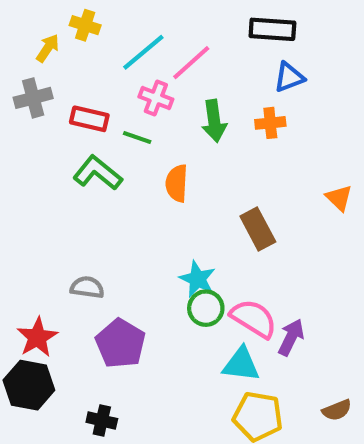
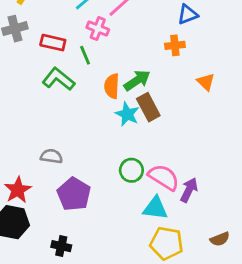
green arrow: (214, 121) -> (137, 80), moved, turned -116
green line: (137, 138) -> (85, 55), turned 48
orange triangle: (339, 198) -> (206, 82), moved
brown rectangle: (258, 229) -> (148, 107), moved
cyan star: (197, 279) -> (127, 114), moved

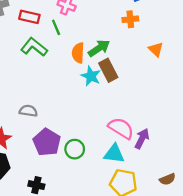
green circle: (131, 170) -> (75, 149), moved

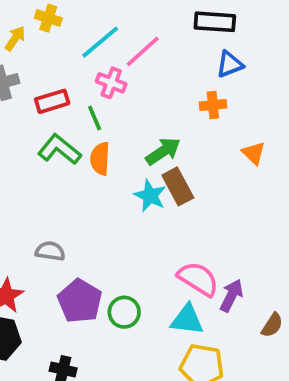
red rectangle: (29, 17) -> (52, 101), turned -30
orange semicircle: (78, 53) -> (100, 159), moved
brown semicircle: (167, 179) -> (272, 325), moved, turned -35

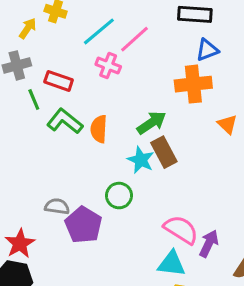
red rectangle: (52, 101) -> (59, 81), turned 36
orange cross: (213, 105) -> (193, 84), size x1.6
green line: (95, 118) -> (34, 100), moved
purple pentagon: (80, 301) -> (83, 225), moved
green circle: (124, 312) -> (119, 196), moved

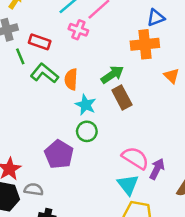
cyan star: (141, 160) -> (86, 105), moved
gray semicircle: (57, 206) -> (34, 189), moved
cyan triangle: (172, 264) -> (128, 185), turned 45

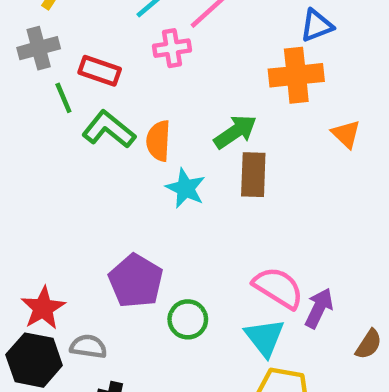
pink cross: (78, 30) -> (172, 48), turned -30
brown rectangle: (122, 98) -> (253, 175), turned 30
green circle: (87, 131) -> (188, 319), moved

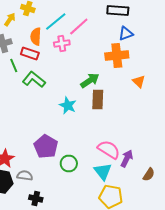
orange semicircle: (158, 141) -> (36, 36), moved

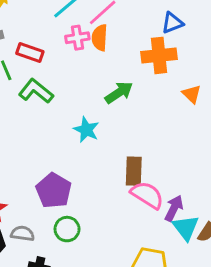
orange semicircle: (36, 36) -> (100, 38), moved
brown rectangle: (98, 100) -> (134, 171), moved
green circle: (69, 164) -> (67, 229), moved
cyan triangle: (103, 172) -> (186, 228), moved

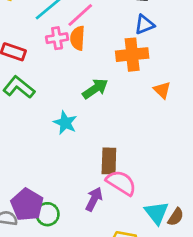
purple pentagon: (54, 191) -> (27, 205), moved
purple arrow: (174, 208) -> (94, 199), moved

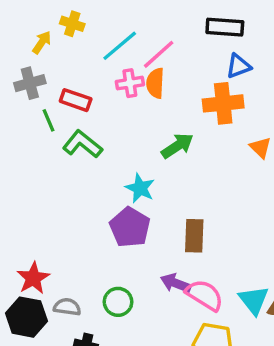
pink semicircle: (121, 183) -> (204, 295), moved
purple arrow: (94, 199) -> (176, 283), turned -95
purple pentagon: (27, 205) -> (130, 227), moved

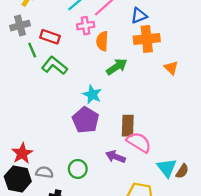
blue triangle: (238, 66) -> (139, 16), moved
orange semicircle: (155, 83) -> (102, 41), moved
pink semicircle: (204, 295) -> (139, 142), moved

